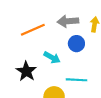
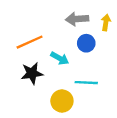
orange line: (33, 30) -> (30, 42), moved
black star: (26, 71) -> (32, 73), turned 30

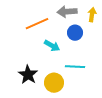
orange line: (30, 42) -> (37, 24), moved
black star: (32, 73) -> (28, 75), moved, turned -30

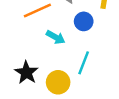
cyan line: (75, 67) -> (84, 63), turned -72

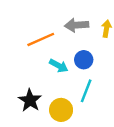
blue circle: (84, 21) -> (84, 60), moved

